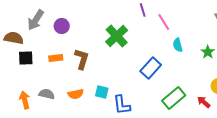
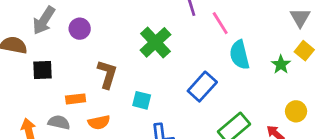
cyan semicircle: (178, 45) -> (240, 55), size x1.5
black square: (26, 58) -> (42, 70), moved
orange rectangle: (56, 58) -> (76, 99), moved
cyan square: (102, 92) -> (142, 100), moved

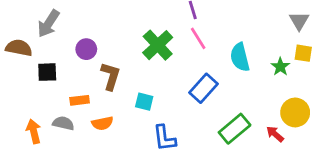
pink line: (220, 23) -> (198, 38), moved
purple circle: (80, 29) -> (86, 49), moved
yellow square: (304, 51) -> (303, 53), turned -30
yellow circle: (296, 111) -> (295, 112), size x1.4

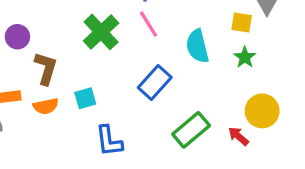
yellow square: (303, 53) -> (242, 23), moved
cyan square: (144, 102) -> (85, 98), turned -30
orange semicircle: (102, 123) -> (46, 106), moved

